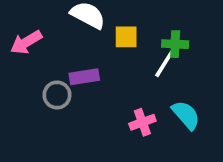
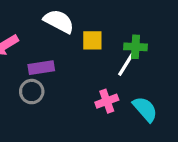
purple rectangle: (84, 77) -> (41, 68), moved
pink cross: (142, 122) -> (107, 101), moved

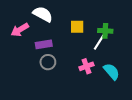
white semicircle: (59, 21) -> (43, 14), moved
gray circle: (32, 92) -> (48, 62), moved

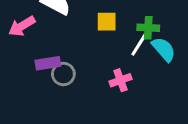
purple rectangle: (44, 44) -> (48, 63), moved
cyan semicircle: (112, 71) -> (164, 49), moved

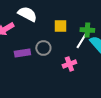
gray circle: (63, 74) -> (43, 48), moved

